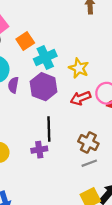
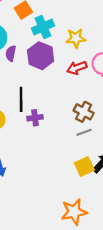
yellow star: (79, 68) -> (76, 38), turned -30
black line: (49, 129) -> (21, 99), moved

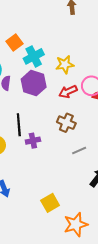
brown cross: (84, 112) -> (66, 123), moved
yellow square: (84, 167) -> (50, 203), moved

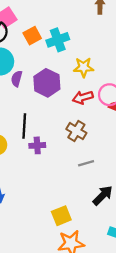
cyan cross: (34, 56) -> (58, 40), moved
yellow square: (50, 203) -> (61, 216), moved

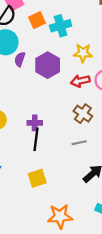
black line: (24, 126) -> (36, 139), moved
brown cross: (76, 131) -> (83, 114), moved
yellow square: (61, 216) -> (37, 178), moved

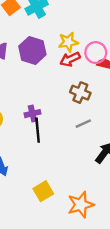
yellow star: (83, 53) -> (68, 42), moved
yellow square: (37, 178) -> (43, 191), moved

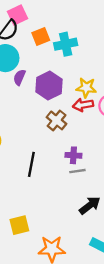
brown cross: (80, 93) -> (57, 120), moved
purple cross: (32, 114) -> (73, 155), moved

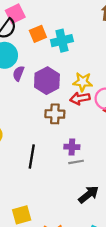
brown cross: (57, 120) -> (55, 114), turned -36

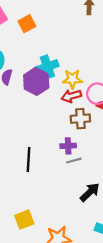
orange square: (38, 34) -> (27, 24), moved
cyan cross: (62, 41) -> (47, 67), moved
brown cross: (55, 114) -> (80, 119), moved

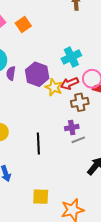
cyan cross: (47, 67) -> (71, 57), moved
yellow star: (72, 79) -> (54, 87), moved, turned 30
yellow square: (24, 220) -> (41, 197), turned 30

